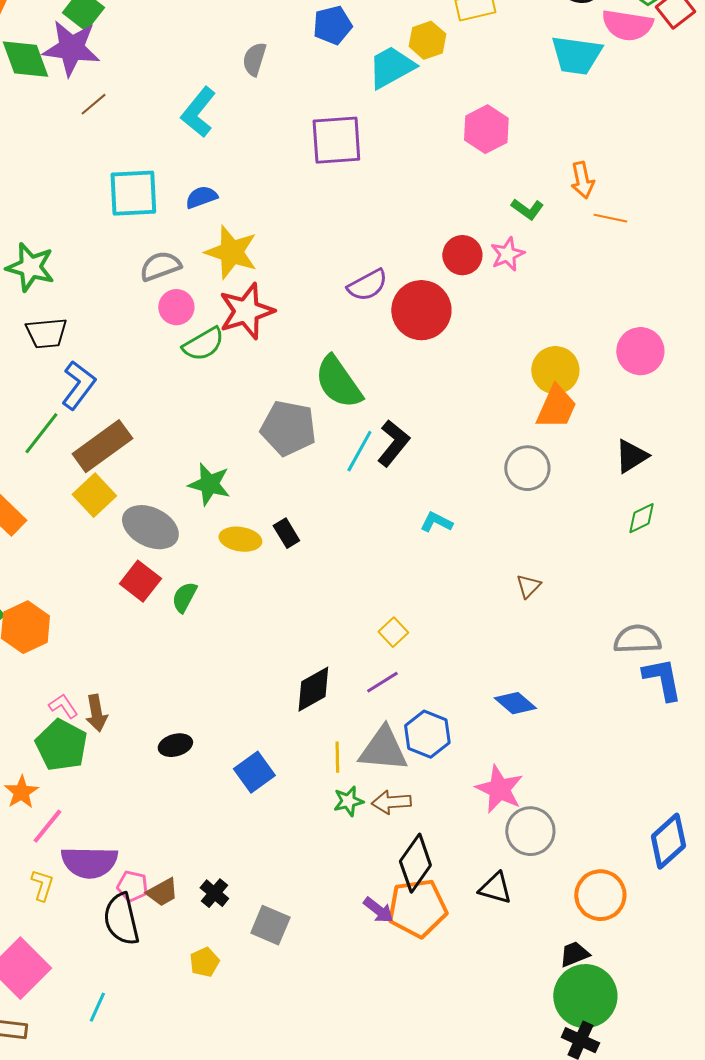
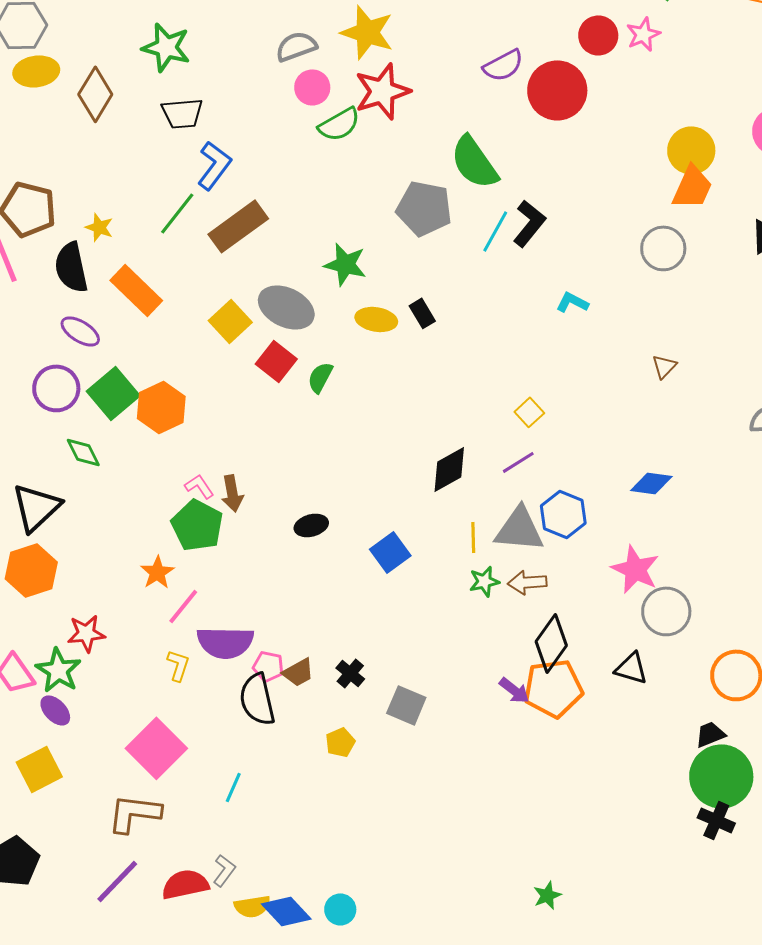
yellow square: (94, 495) -> (230, 321), moved
blue diamond: (515, 703) -> (651, 483), turned -33

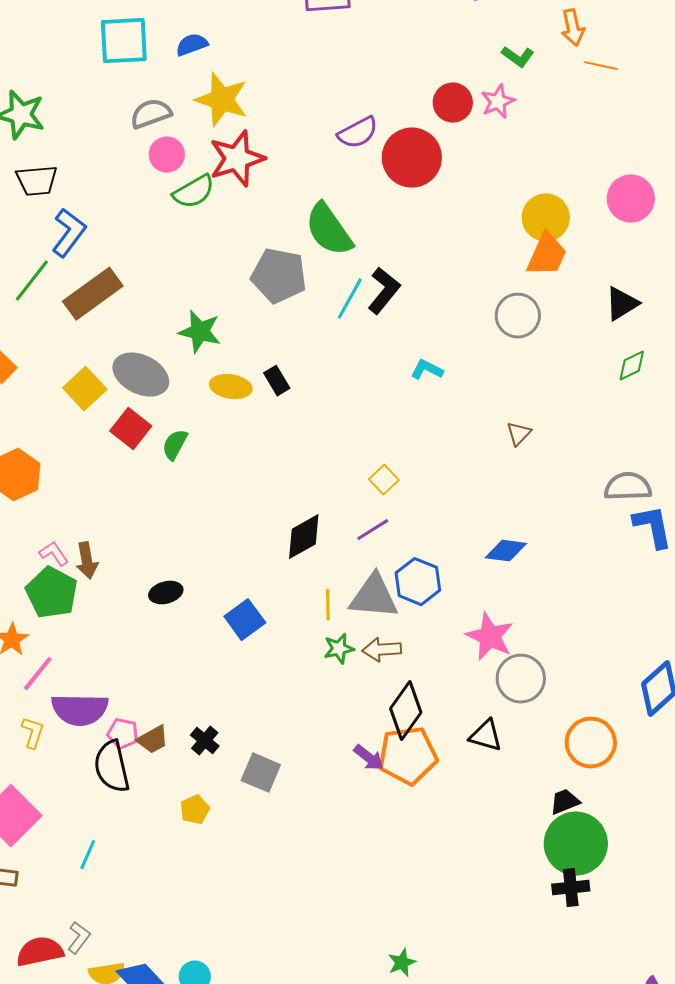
black cross: (716, 820) -> (571, 888), turned -30

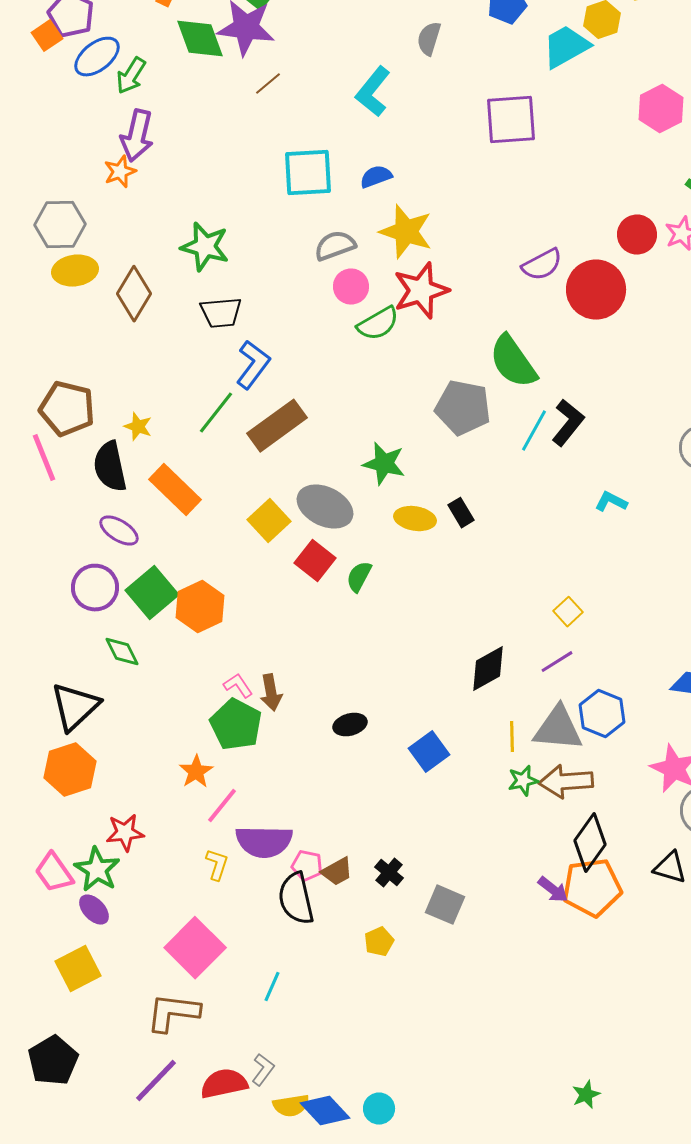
brown arrow: (382, 650) -> (566, 782), size x1.4

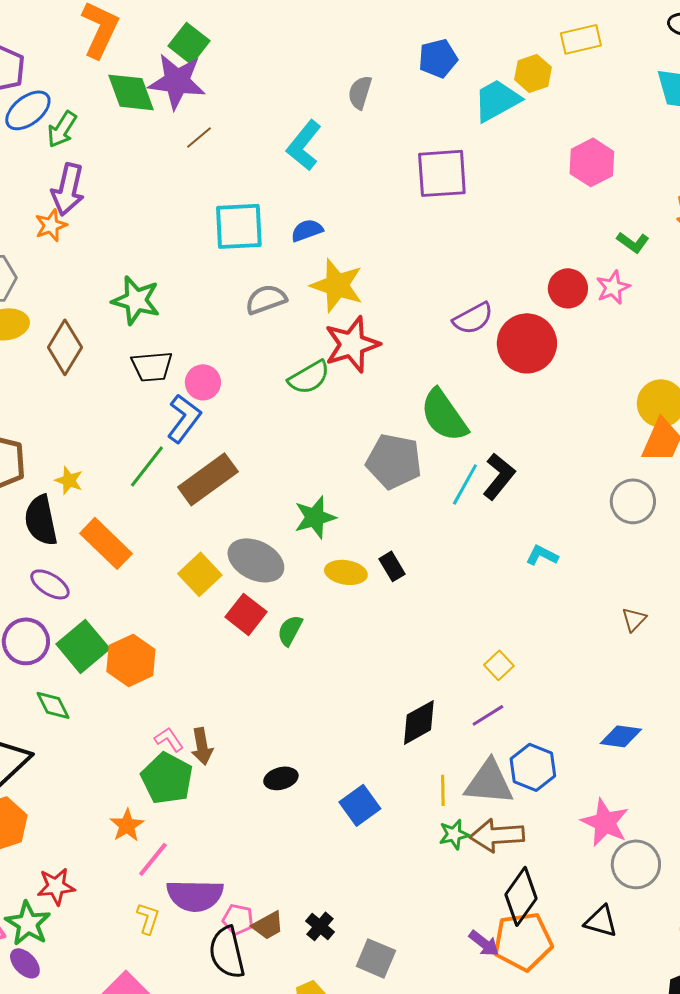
pink circle: (351, 287) -> (203, 382), moved
green star: (384, 464) -> (315, 517), turned -30

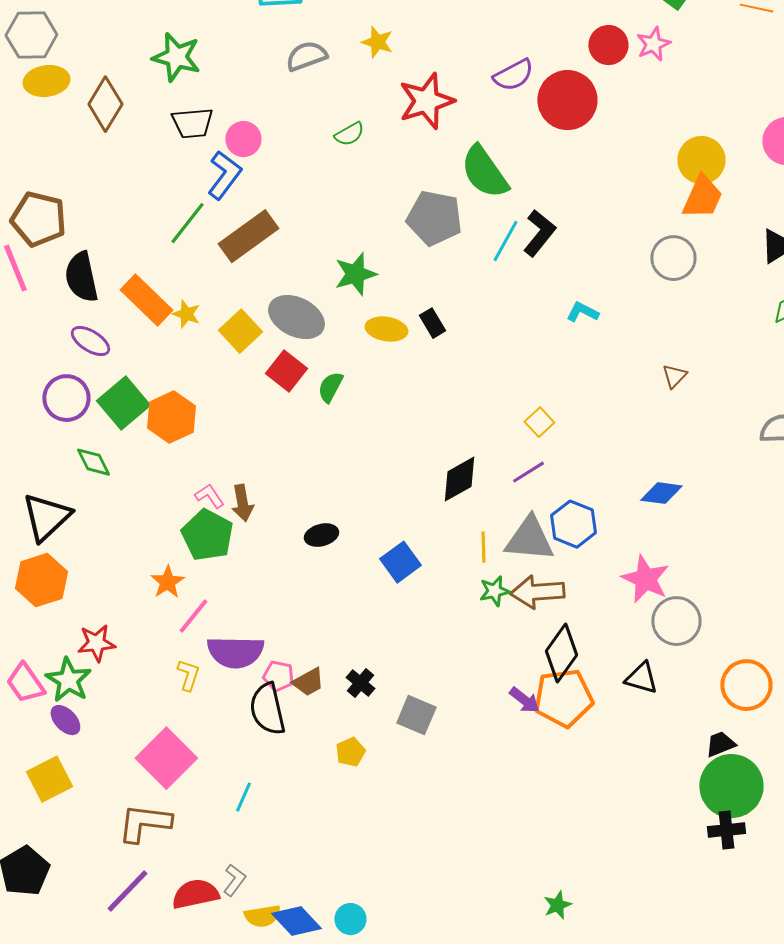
yellow star: (337, 285) -> (377, 42), size x0.6
red star: (352, 344) -> (426, 101), moved
green semicircle: (309, 377) -> (349, 134), size x0.7
yellow star: (69, 480) -> (186, 314), moved

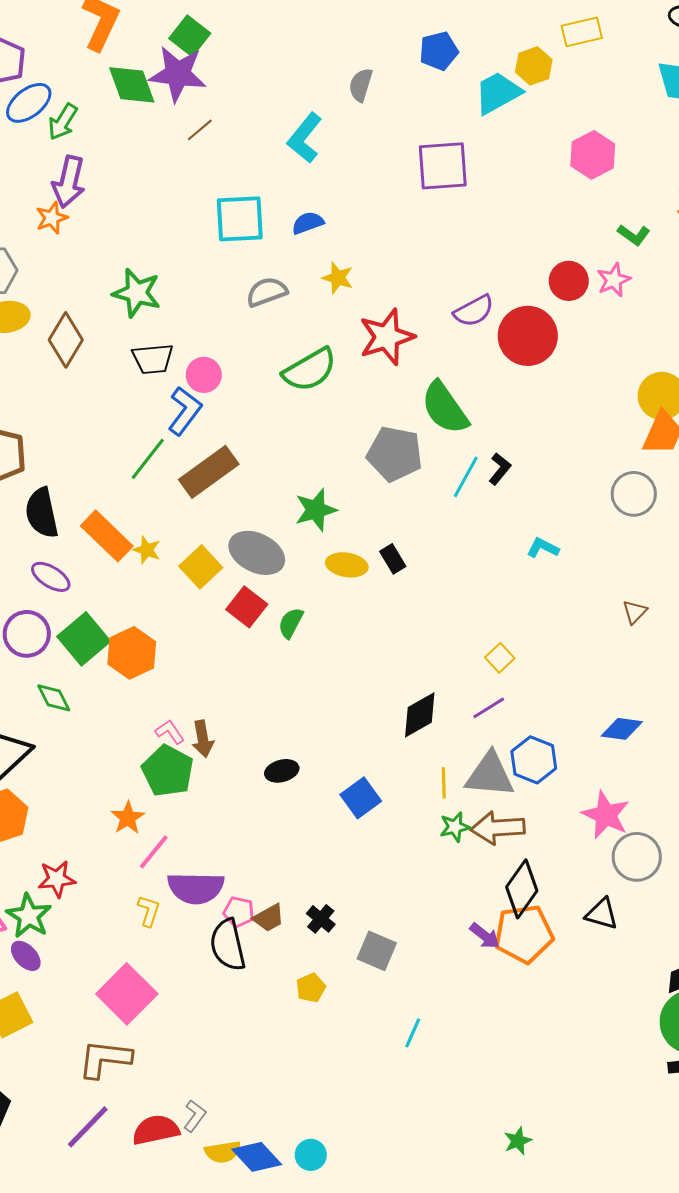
green semicircle: (349, 134) -> (310, 370), size x1.8
black L-shape: (539, 233) -> (500, 469), size x0.7
cyan line: (243, 797) -> (413, 1033), moved

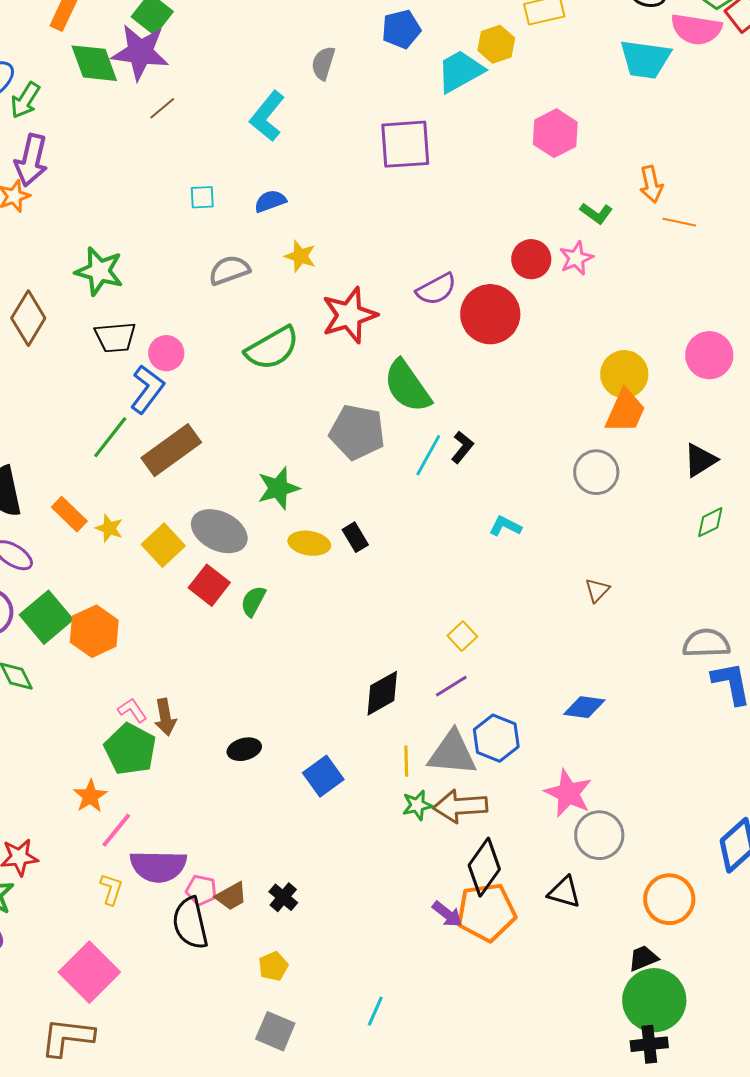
cyan square: (240, 219) -> (202, 197), size x0.5
orange rectangle: (107, 536) -> (69, 514), size x0.7
gray square: (377, 951) -> (275, 1031), moved

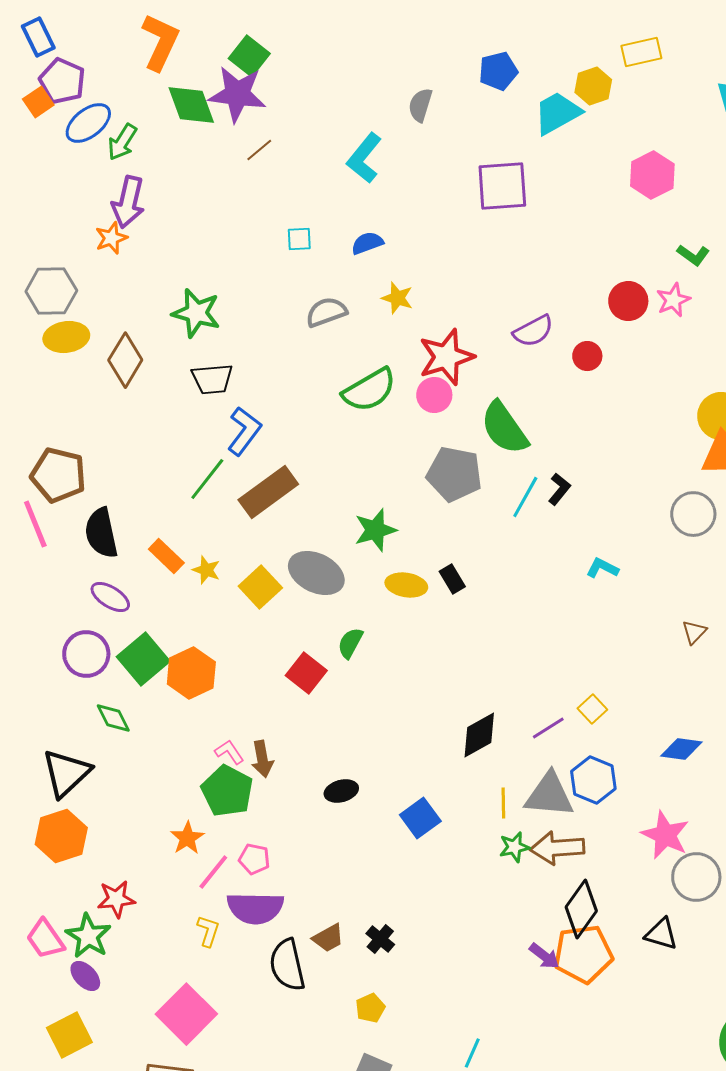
red circle: (490, 314) -> (587, 356), size x0.5
pink circle: (166, 353) -> (434, 395), moved
red square: (209, 585) -> (306, 673), moved
yellow square: (462, 636) -> (592, 709), moved
pink pentagon: (201, 890) -> (254, 859), moved

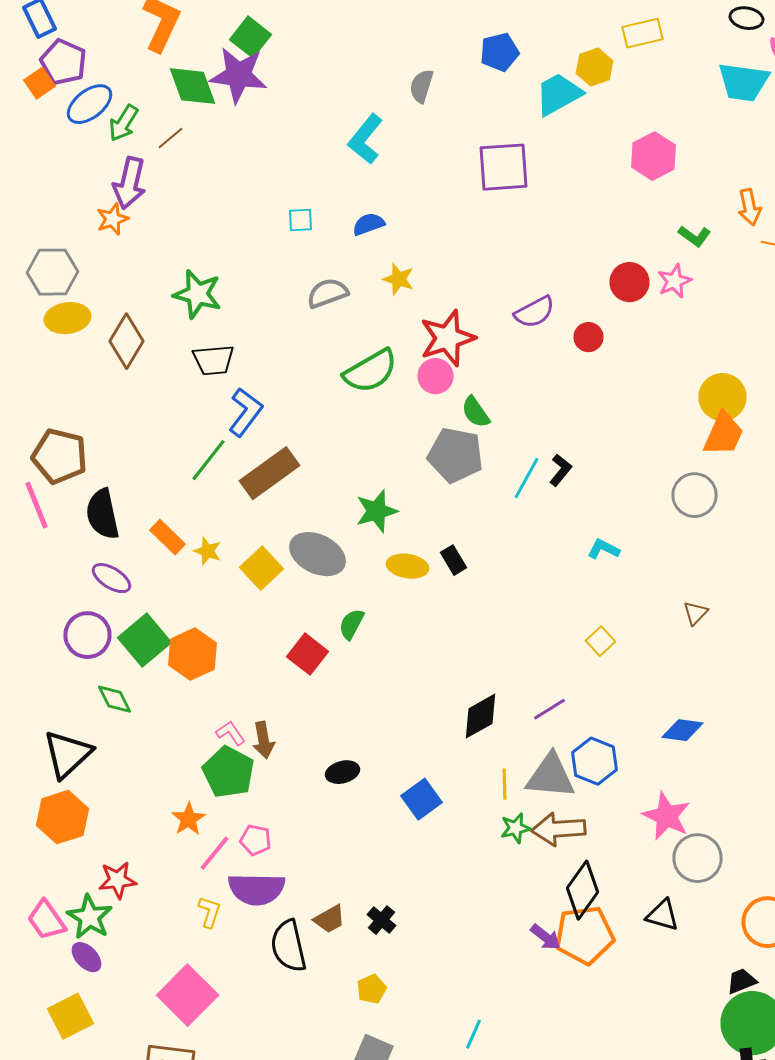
brown line: (259, 150) -> (170, 138), moved
green semicircle: (504, 428) -> (476, 412), moved, size x0.6
yellow square: (592, 709) -> (600, 641), moved

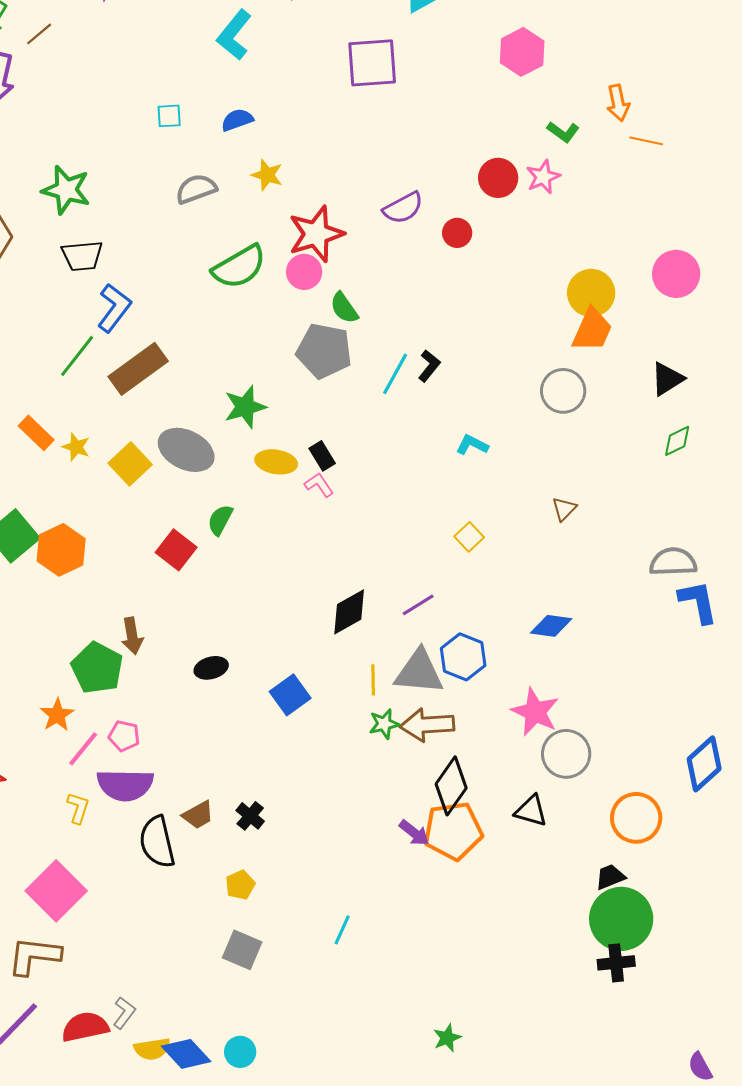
pink L-shape: (230, 733) -> (319, 485), moved

